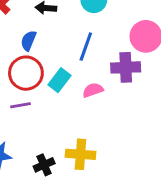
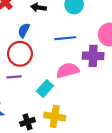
blue line: (86, 47) -> (65, 38), turned 60
cyan rectangle: (60, 80) -> (45, 89), moved
pink semicircle: (93, 90) -> (68, 70), size x1.5

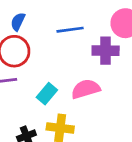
pink semicircle: (68, 70) -> (86, 89), moved

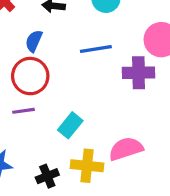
pink semicircle: (86, 89) -> (126, 149), moved

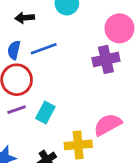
blue line: (96, 49) -> (44, 49), moved
cyan rectangle: (70, 125) -> (45, 112), moved

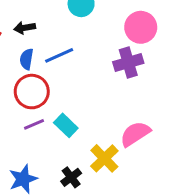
black arrow: (25, 18) -> (25, 28), moved
cyan rectangle: (45, 112) -> (66, 125), turned -70
yellow cross: (78, 145) -> (104, 158), turned -35

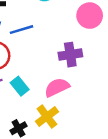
purple cross: (128, 62) -> (70, 55), moved
pink semicircle: (135, 134) -> (57, 87), moved

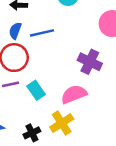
purple cross: (70, 55) -> (90, 62), turned 30

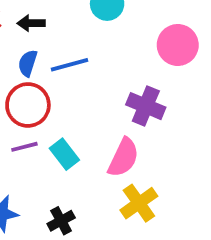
pink semicircle: (74, 94) -> (123, 158), turned 140
yellow cross: (62, 123) -> (139, 203), moved

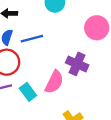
pink semicircle: (123, 158) -> (54, 82), moved

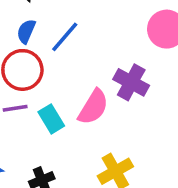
blue line: (32, 39) -> (65, 37), turned -40

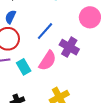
blue line: (65, 37) -> (45, 31), moved

